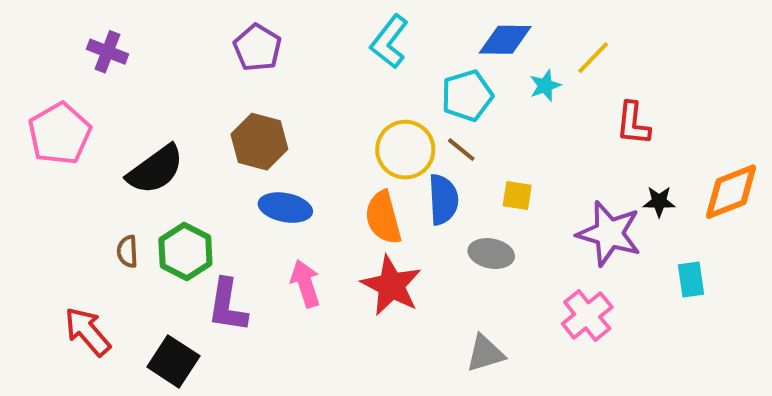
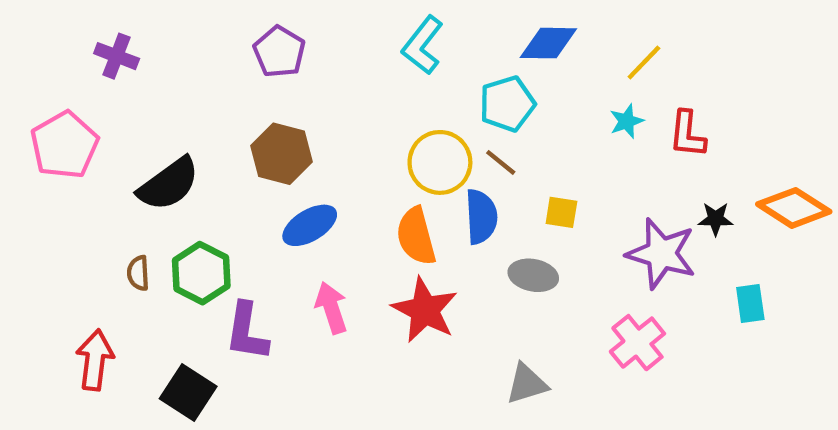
cyan star: (545, 86) -> (627, 121), moved
orange diamond: (731, 192) -> (794, 208), turned 54
blue ellipse: (285, 208) -> (310, 225), turned -42
red arrow: (87, 331) -> (95, 360), turned 48

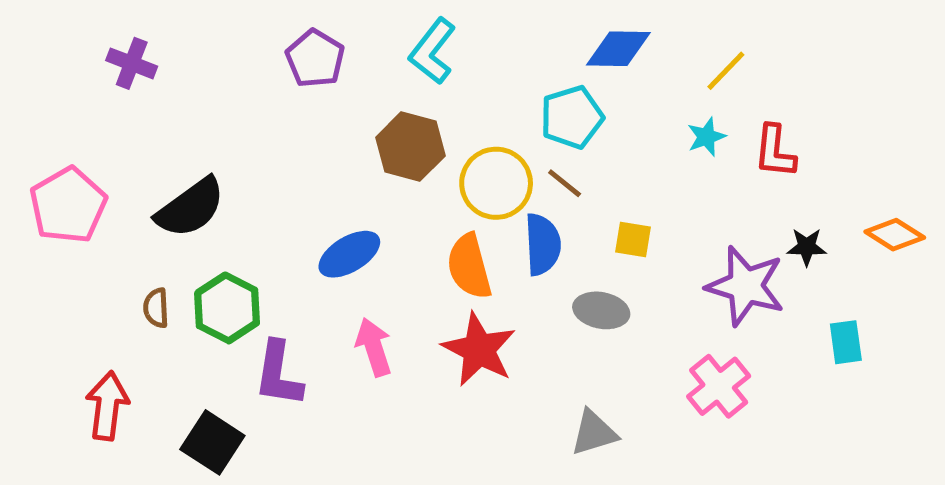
cyan L-shape: (423, 45) -> (432, 51), moved
pink pentagon: (64, 145) -> (68, 205), moved
brown hexagon: (281, 154) -> (410, 147), moved
orange diamond: (794, 208) -> (895, 235), size x0.7

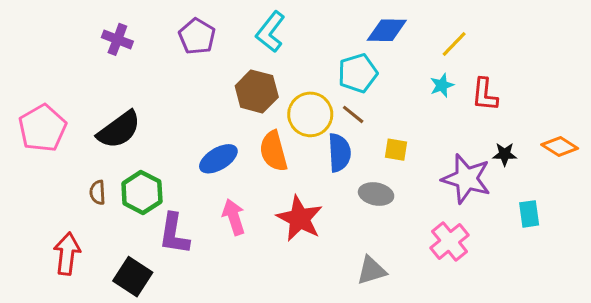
purple cross: (132, 63) -> (117, 39), moved
orange semicircle: (469, 266) -> (274, 151), moved

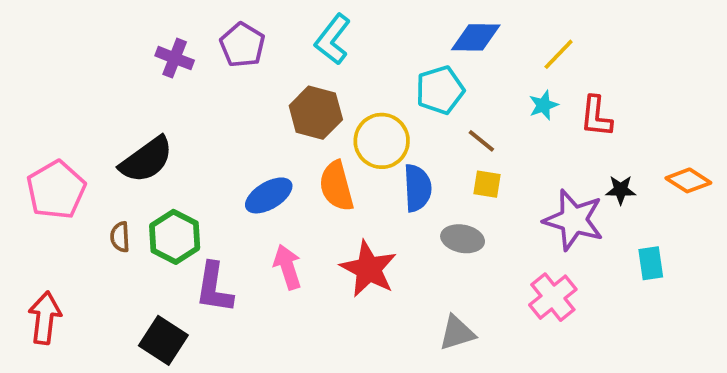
purple cross: (117, 39) -> (175, 58), moved
brown line: (353, 114) -> (481, 141), moved
pink pentagon: (42, 128) -> (56, 190), moved
red arrow: (67, 254) -> (45, 318), moved

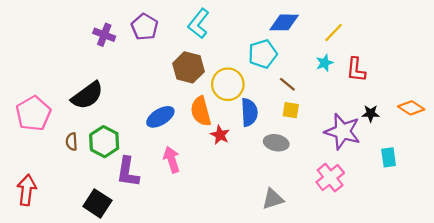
red star: (368, 269) -> (220, 135), moved, size x0.6

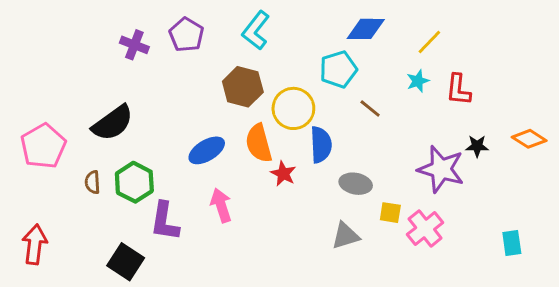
yellow square: (291, 110) -> (390, 213), moved
cyan rectangle: (389, 157) -> (512, 243), moved
gray triangle: (273, 199) -> (346, 236), moved

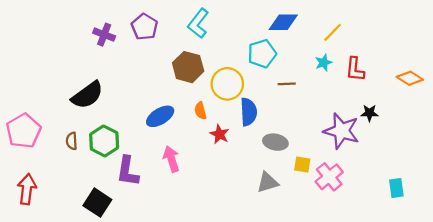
brown line: (370, 108) -> (287, 84), turned -42
orange diamond: (529, 139) -> (410, 78), moved
orange semicircle: (259, 143) -> (200, 111), size x0.6
pink pentagon: (43, 146) -> (24, 131), moved

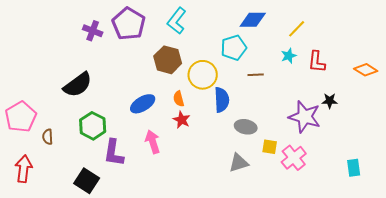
purple pentagon: (144, 27) -> (129, 24), size x1.4
red star: (219, 134) -> (182, 120), moved
brown semicircle: (72, 141) -> (48, 137), moved

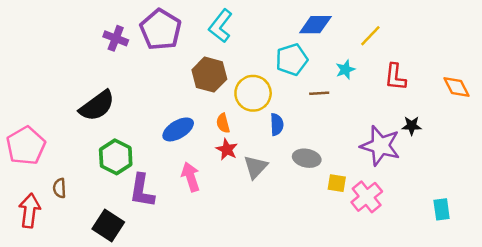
cyan star: (289, 56) -> (345, 70), moved
orange diamond: (366, 70) -> (457, 87), turned 30
blue semicircle: (222, 100) -> (277, 124), size x0.7
brown semicircle: (48, 137) -> (60, 188), moved
gray triangle: (239, 163) -> (256, 167), moved, turned -30

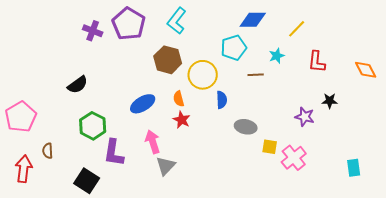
black semicircle: (97, 106) -> (78, 85), size x0.7
purple star: (380, 146) -> (305, 117), size x0.6
gray triangle: (256, 167) -> (166, 166), moved

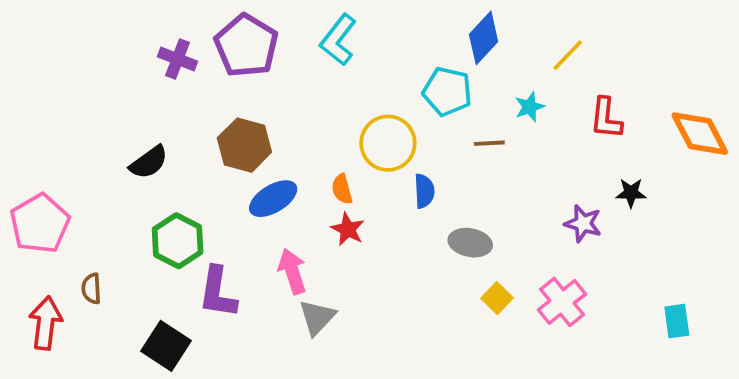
blue diamond: (253, 20) -> (484, 38), turned -48
cyan pentagon: (234, 48) -> (447, 91), turned 30
brown hexagon: (168, 60) -> (244, 145), moved
orange diamond: (366, 70) -> (700, 134), size x1.4
yellow square: (270, 147) -> (497, 298), moved, turned 35

